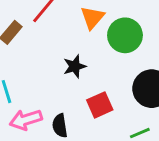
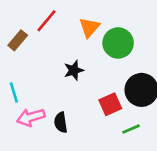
red square: (100, 105) -> (110, 104), moved

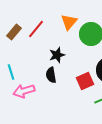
red line: (46, 21) -> (36, 29), moved
black semicircle: (61, 122) -> (51, 75), moved

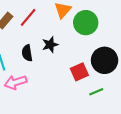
black semicircle: (51, 75) -> (27, 53), moved

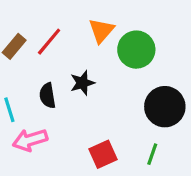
red square: (79, 72) -> (103, 154), moved
green line: (96, 92) -> (152, 154), turned -48

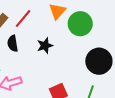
black semicircle: (47, 96) -> (13, 43), moved

